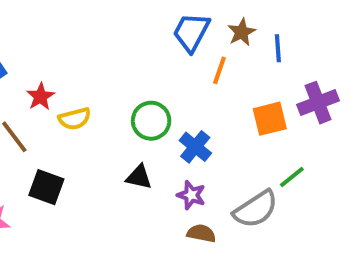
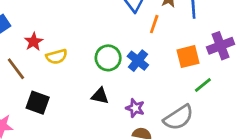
blue cross: (195, 147) -> (138, 61), moved
green line: (292, 177) -> (203, 85), moved

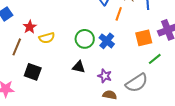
brown line: (16, 69) -> (17, 47), turned 60

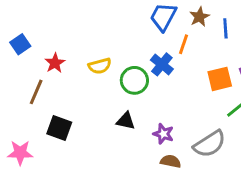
yellow semicircle: (47, 38) -> (100, 66), moved
blue cross: (107, 41) -> (162, 64), moved

